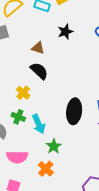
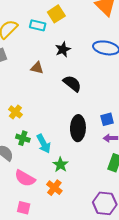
black semicircle: (39, 71) -> (72, 83), moved
yellow cross: (23, 93) -> (15, 112), moved
pink semicircle: (17, 157) -> (25, 178), turned 35

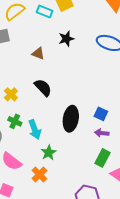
black semicircle: (72, 83) -> (43, 88), moved
blue square: (107, 119) -> (101, 114), turned 32

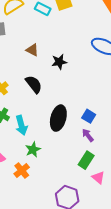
black star: (66, 39) -> (59, 62), moved
purple arrow: (102, 133) -> (88, 135), turned 40

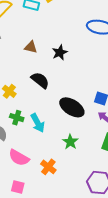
black ellipse: (58, 118) -> (72, 107), turned -60
green star: (33, 150) -> (70, 142), moved

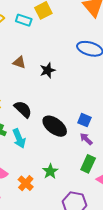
black semicircle: (40, 80) -> (23, 109), moved
green star: (70, 142) -> (50, 171), moved

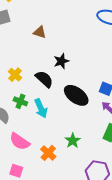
black star: (48, 70) -> (61, 61), moved

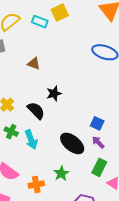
black ellipse: (76, 95) -> (72, 143), moved
orange cross: (48, 153) -> (36, 185), turned 35

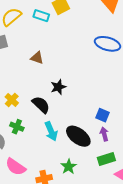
cyan arrow: (31, 140) -> (51, 131), moved
purple arrow: (98, 142) -> (104, 134), turned 32
green rectangle: (99, 167) -> (106, 159), turned 48

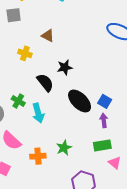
yellow cross: (12, 100) -> (25, 53), moved, turned -32
cyan arrow: (51, 131) -> (38, 113), moved
black ellipse: (78, 136) -> (80, 101), moved

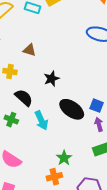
black semicircle: (45, 83) -> (24, 98), moved
cyan arrow: (38, 113) -> (41, 120), moved
orange cross: (38, 156) -> (54, 177), moved

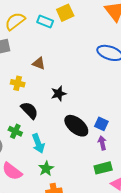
cyan arrow: (41, 120) -> (38, 143), moved
green star: (64, 158) -> (46, 169), moved

